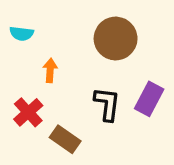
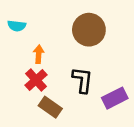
purple rectangle: (149, 99) -> (115, 98), moved, turned 35
red cross: (28, 112) -> (36, 80), moved

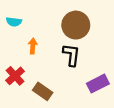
red cross: (36, 80) -> (15, 76), moved
black L-shape: (82, 80) -> (71, 55), moved

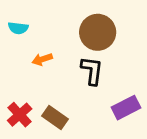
orange arrow: (33, 46) -> (42, 59), turned -112
red cross: (15, 76) -> (20, 115), moved

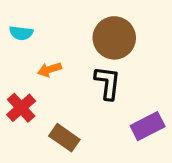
red cross: (20, 115) -> (21, 108), moved

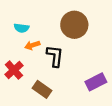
cyan semicircle: (21, 33) -> (22, 28), moved
black L-shape: (108, 83) -> (55, 56), moved

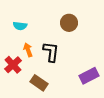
brown circle: (74, 25) -> (69, 23), size x0.7
orange arrow: (32, 45) -> (28, 50), moved, turned 88

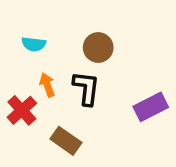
brown circle: (69, 23) -> (98, 48), moved
purple rectangle: (89, 76) -> (151, 107), moved

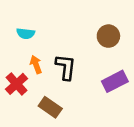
brown circle: (98, 48) -> (108, 36), moved

